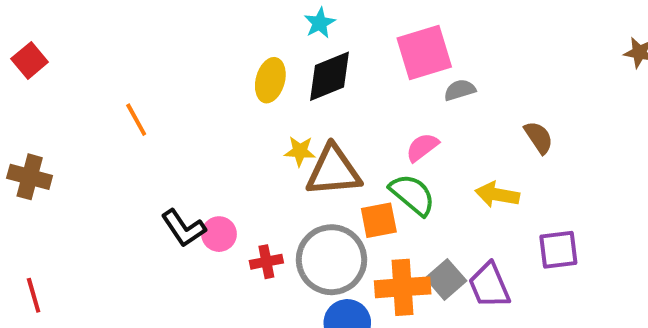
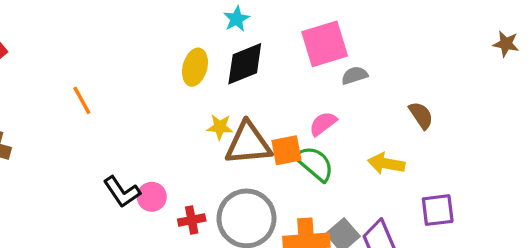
orange square: (379, 220) -> (286, 150), moved

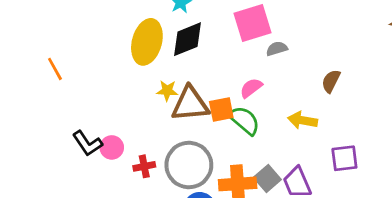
yellow ellipse: (195, 67) -> (147, 42), size x1.5
brown semicircle: (421, 115) -> (331, 81), turned -120

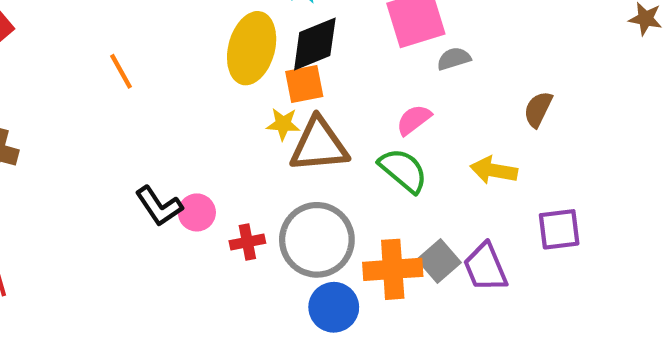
orange line: (55, 69) -> (121, 71), moved
orange square: (221, 110) -> (304, 84), moved

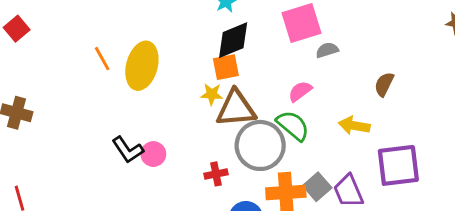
yellow ellipse: (252, 48) -> (142, 66), moved
purple square: (559, 229) -> (398, 165), size x1.5
gray circle: (317, 240) -> (260, 145), moved
red cross: (247, 242) -> (216, 174), moved

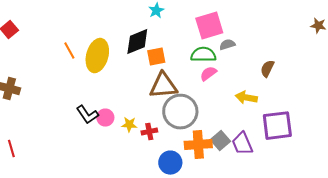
black diamond: (233, 40) -> (137, 42), moved
yellow star: (212, 94) -> (129, 125), moved
green semicircle: (293, 126) -> (203, 55), moved, turned -40

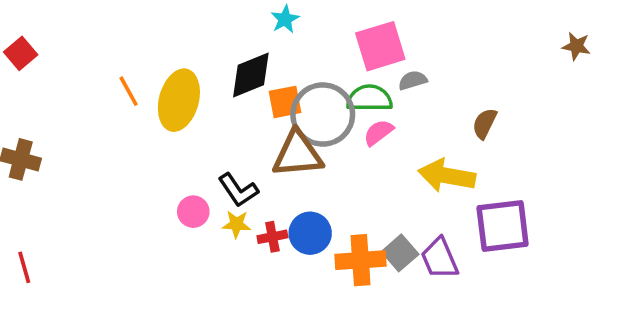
yellow arrow: (246, 98) -> (447, 176), size x1.4
gray circle: (180, 112) -> (323, 115), moved
black L-shape: (87, 115) -> (238, 190), moved
blue circle: (170, 163) -> (310, 233), moved

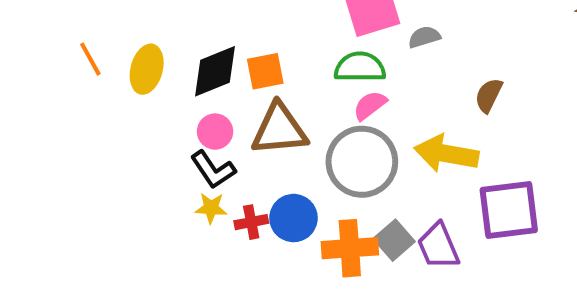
black diamond: (251, 75) -> (215, 71), moved
gray semicircle: (413, 80) -> (424, 37), moved
yellow ellipse: (179, 100) -> (147, 69), size x0.7
gray circle: (323, 115) -> (362, 162), moved
pink circle: (193, 212) -> (215, 132), moved

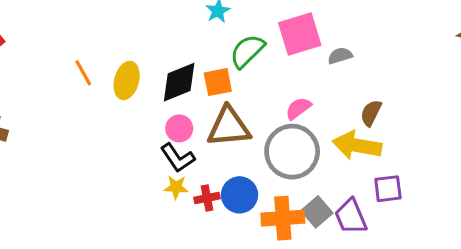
green semicircle: (360, 67) -> (247, 51), moved, turned -45
brown semicircle: (489, 95) -> (371, 113), moved
purple square: (509, 210) -> (388, 189), moved, size x0.6

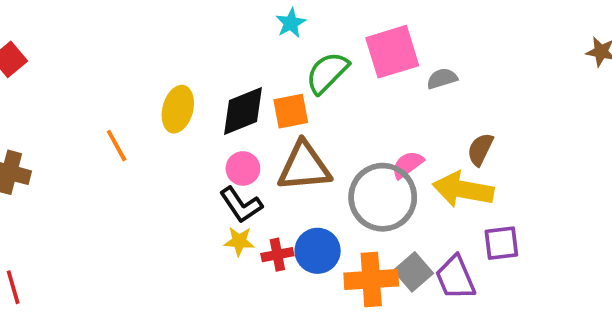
orange line: (83, 73) -> (117, 146), moved
pink semicircle: (298, 108) -> (408, 165), moved

